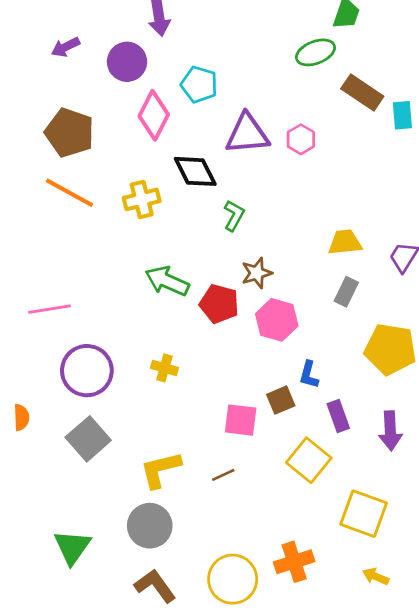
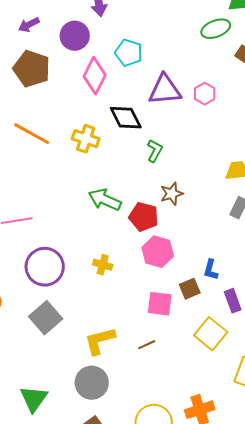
brown pentagon: (70, 133) -> (32, 69), moved
yellow cross: (142, 199) -> (86, 139), turned 32
pink hexagon: (277, 320) -> (158, 252), moved

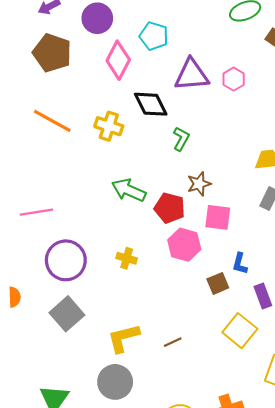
pink square: (160, 304) -> (218, 217), moved

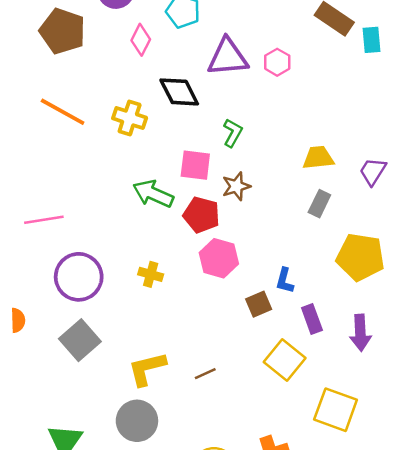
pink diamond: (118, 60) -> (141, 40), size x0.7
green L-shape: (181, 139) -> (233, 133), moved
pink square: (218, 217) -> (195, 165), moved

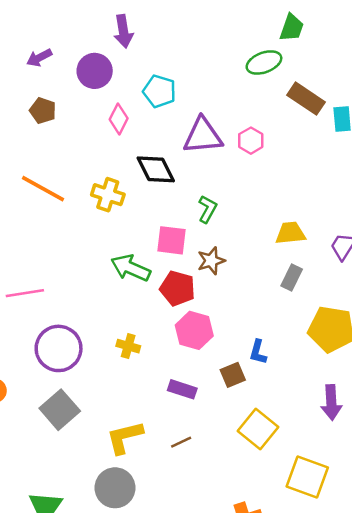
brown pentagon: (63, 31) -> (43, 111), size x0.6
purple rectangle: (312, 319) -> (182, 389), moved, turned -52

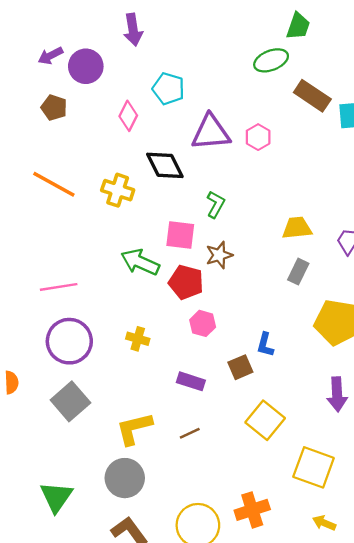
purple circle: (95, 71) -> (86, 66), moved
pink line: (25, 293) -> (59, 287), moved
pink hexagon: (194, 330) -> (203, 323), size x0.7

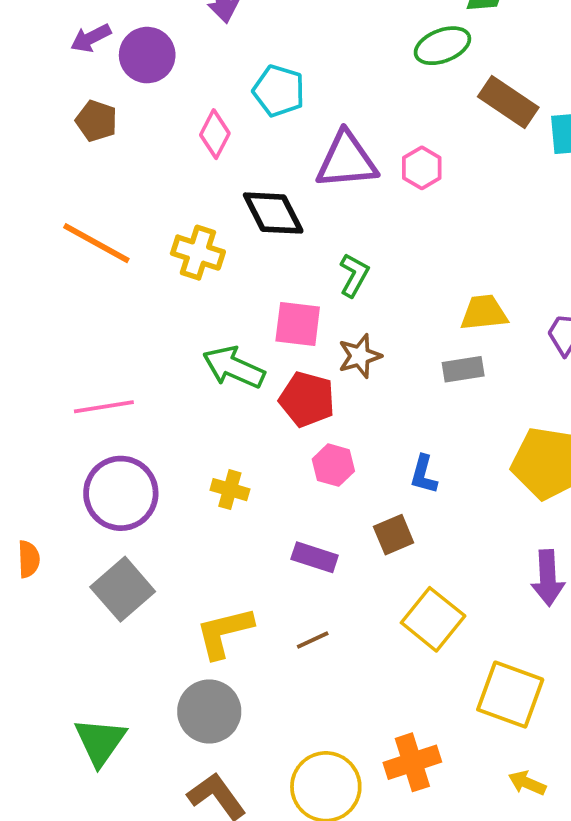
gray rectangle: (298, 272) -> (463, 369), moved, turned 55
blue L-shape: (265, 345) -> (424, 474), moved

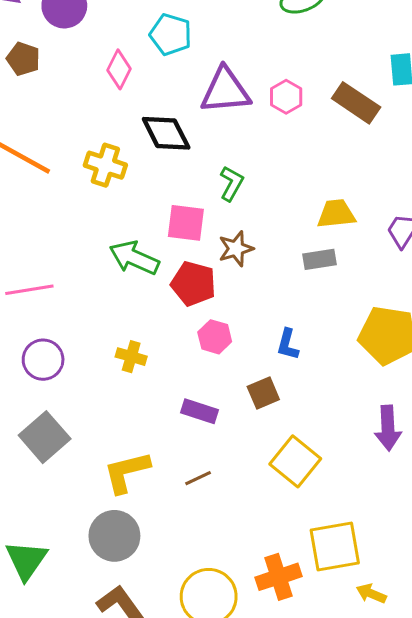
brown rectangle: (508, 102) -> (356, 103), moved
purple circle: (121, 493) -> (43, 360), size x0.7
yellow square: (510, 695) -> (335, 546), moved, turned -30

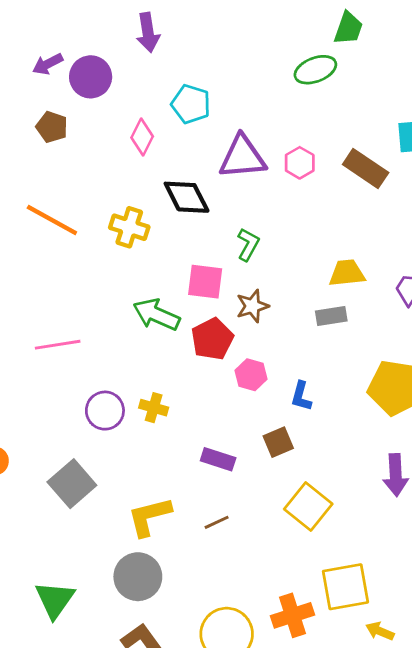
red pentagon: (193, 284) -> (212, 339), turned 30
pink hexagon: (215, 337) -> (251, 375), moved
purple circle: (43, 360) -> (105, 411), moved

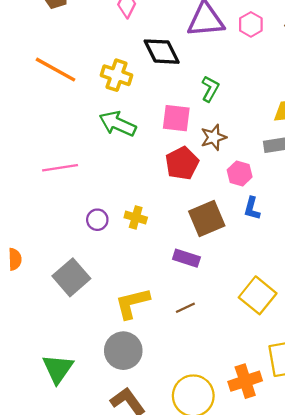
green arrow: (156, 315) -> (118, 124), moved
pink hexagon: (251, 375) -> (240, 173), moved
purple circle: (105, 411) -> (97, 220), size x0.7
brown square: (278, 442) -> (207, 219), moved, size x1.5

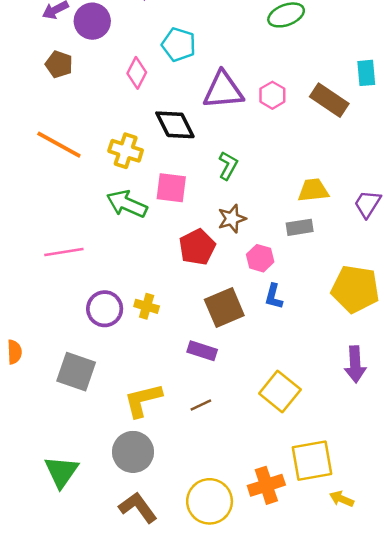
pink square: (176, 118) -> (171, 188), moved
purple circle: (97, 220) -> (105, 309), size x1.5
gray square: (71, 277) -> (76, 372), turned -30

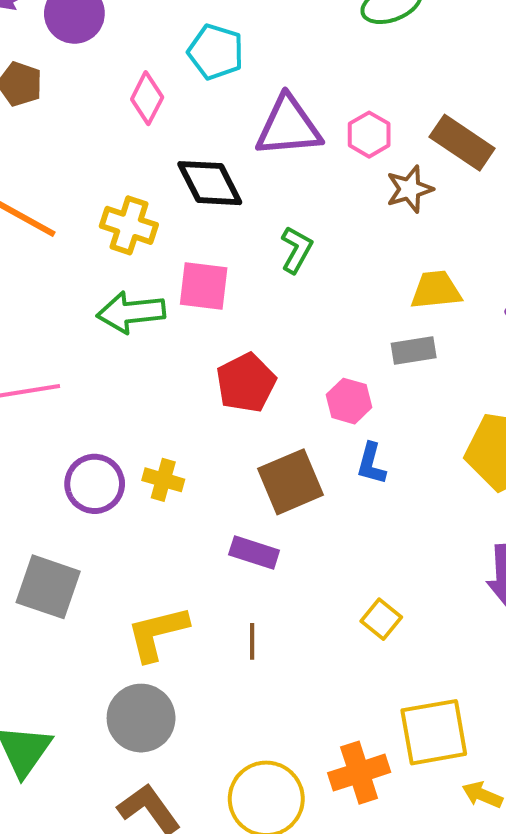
green arrow: (127, 204) -> (131, 312), turned -30
brown star: (232, 219) -> (410, 189), moved
yellow square: (280, 391) -> (381, 619), size x0.6
brown line: (201, 405) -> (252, 641), turned -65

